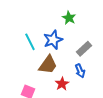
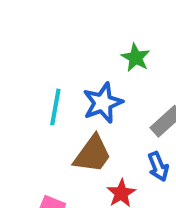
cyan line: (30, 42) -> (55, 107), turned 36

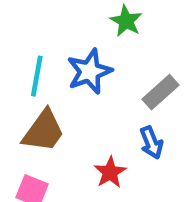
brown trapezoid: (92, 154) -> (44, 131), moved

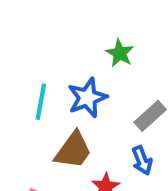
brown trapezoid: (44, 131) -> (73, 150), moved

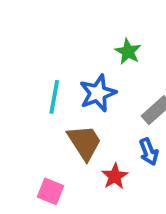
brown trapezoid: (73, 150) -> (85, 142), turned -69

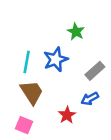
brown trapezoid: (85, 142) -> (32, 92), moved
blue arrow: (149, 152) -> (90, 99), turned 84

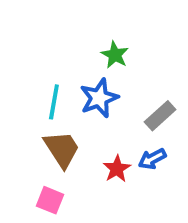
green star: (76, 32) -> (115, 55), moved
red star: (67, 115) -> (117, 169), moved

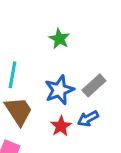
blue star: (99, 98) -> (59, 90), moved

